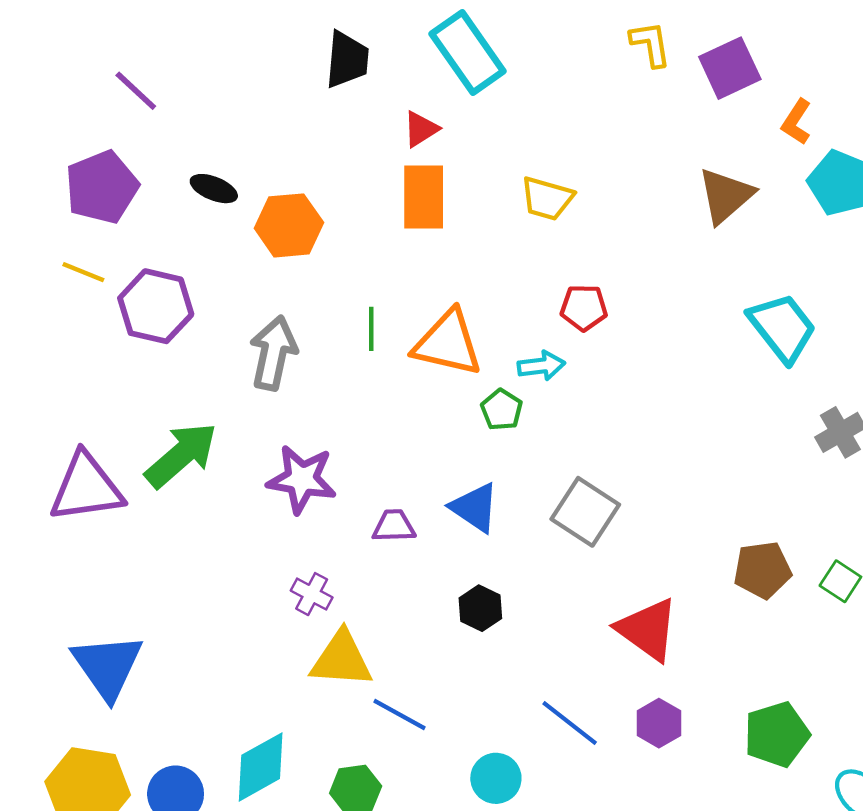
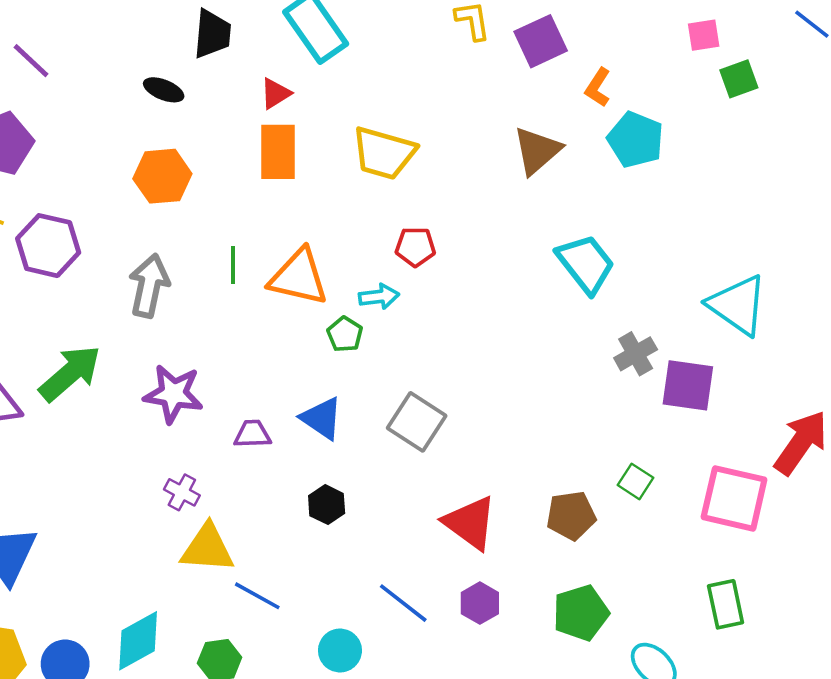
black ellipse: (214, 189) -> (164, 90), moved
yellow trapezoid: (547, 198) -> (384, 153), size x1.4
brown pentagon: (762, 570) -> (571, 516), moved

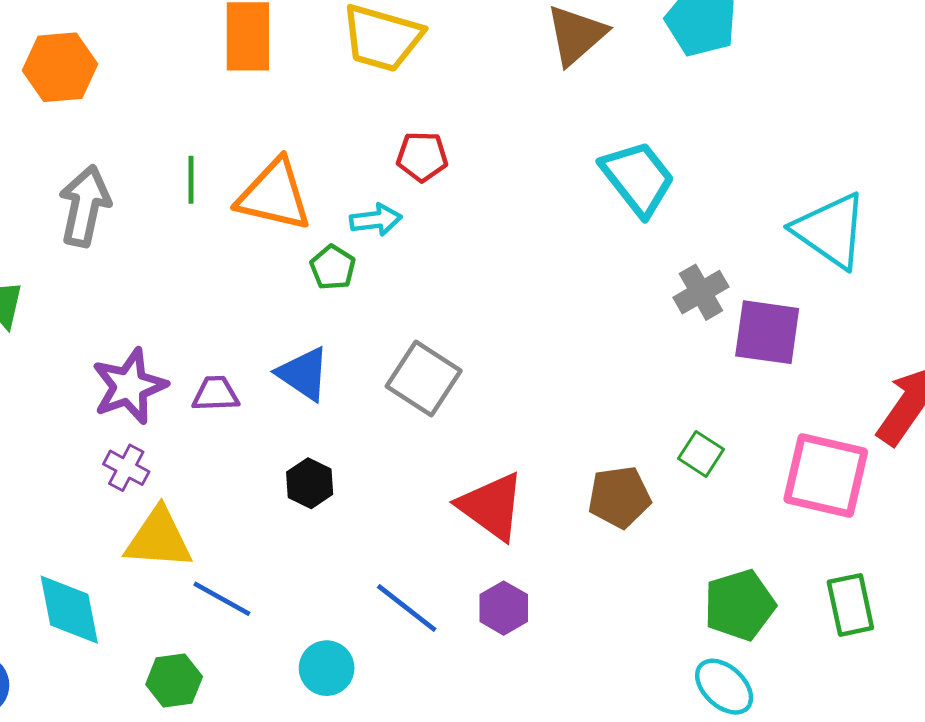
orange hexagon: (162, 176) -> (60, 67), moved
purple star: (173, 394) -> (129, 386), moved, turned -30
green rectangle: (726, 604) -> (850, 605), moved
green pentagon: (581, 613) -> (739, 605), moved
cyan diamond: (138, 641) -> (69, 610), moved, turned -72

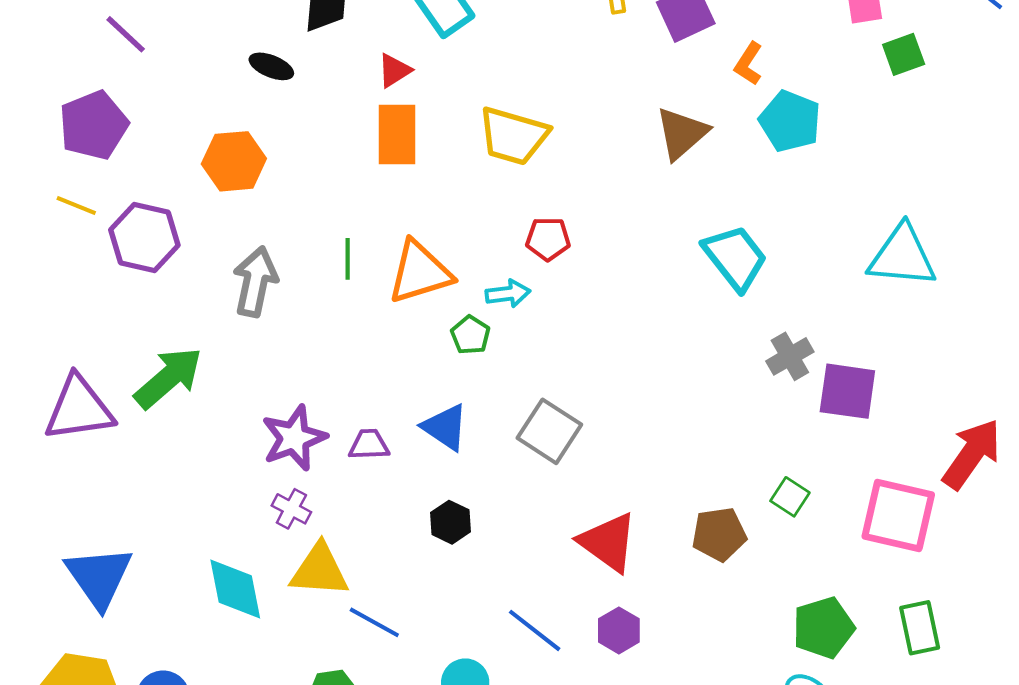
orange triangle: (274, 195) -> (420, 272), turned -30
cyan triangle: (830, 231) -> (902, 256), moved, turned -30
cyan diamond: (69, 610) -> (235, 589), moved

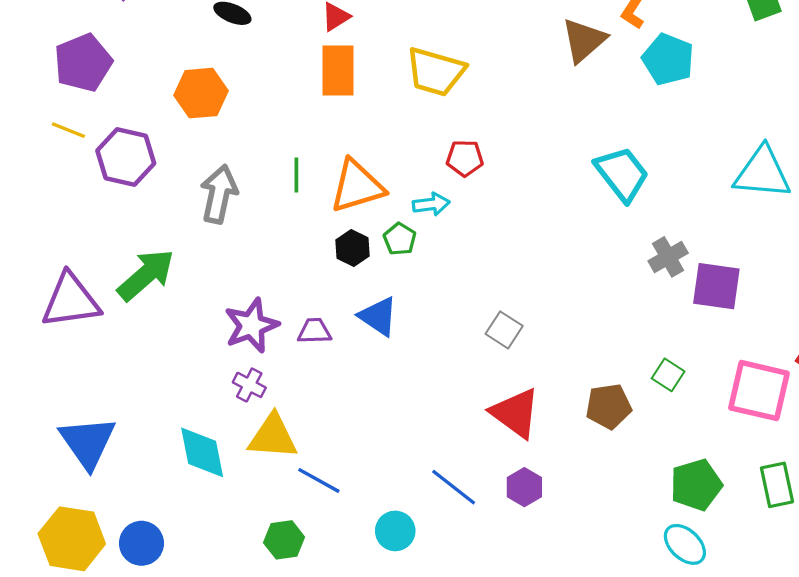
brown triangle: (682, 133) -> (584, 40), moved
gray square: (549, 431) -> (504, 330), moved, size x0.7
black hexagon: (450, 522) -> (353, 248), moved

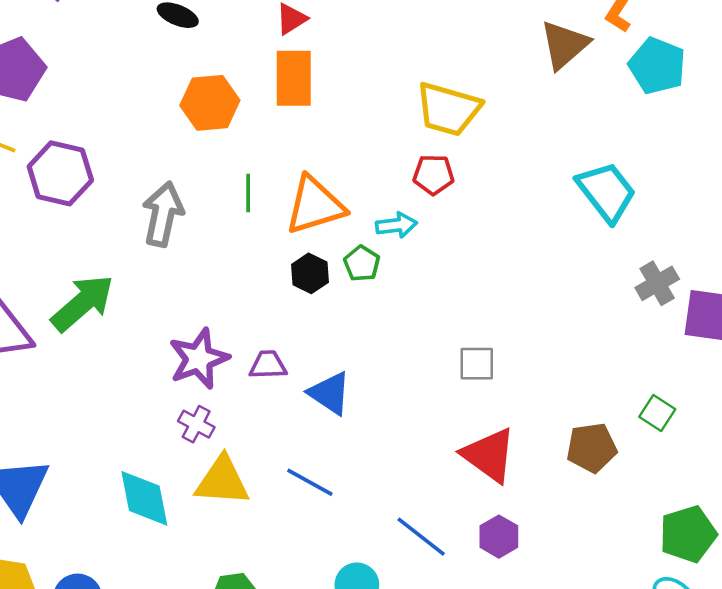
yellow trapezoid: (436, 72) -> (448, 109), moved
orange hexagon: (201, 93) -> (210, 103), moved
blue triangle: (378, 316) -> (330, 393), moved
gray square: (504, 330) -> (477, 364), turned -33
blue line: (319, 480) -> (310, 482), moved

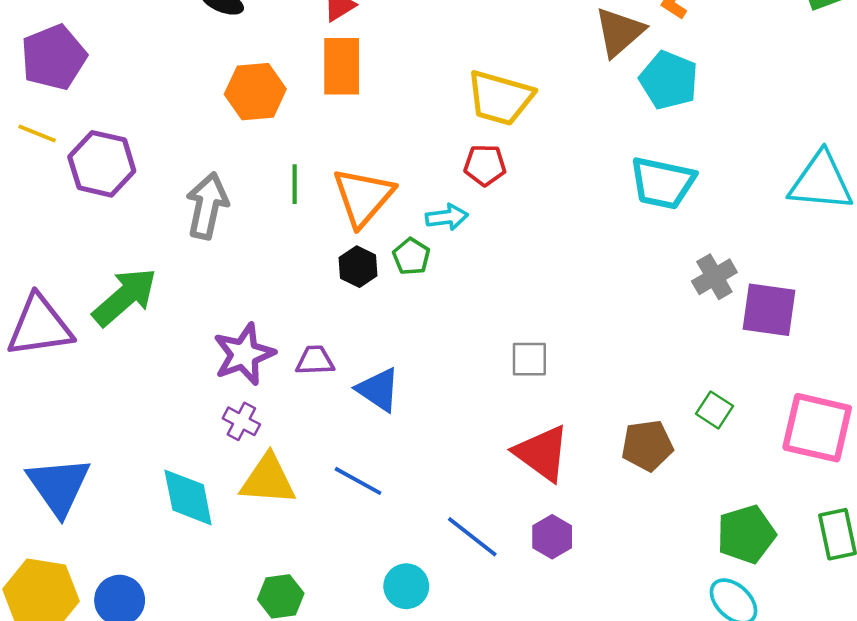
cyan pentagon: (657, 66) -> (669, 80), moved
cyan trapezoid: (606, 192) -> (662, 183), turned 140
orange triangle: (315, 205) -> (363, 197), turned -32

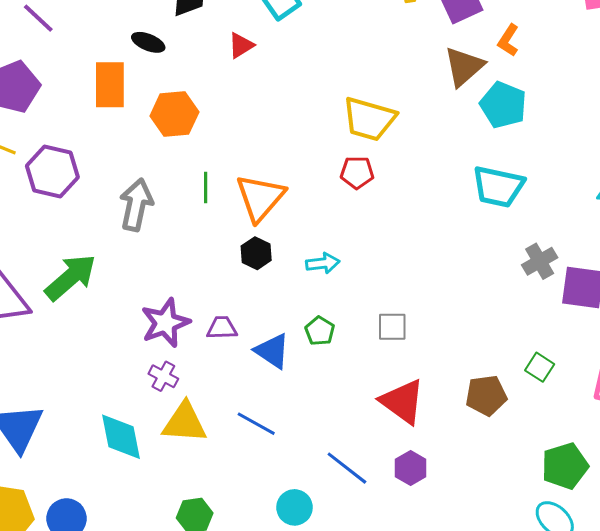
orange rectangle: (342, 66) -> (110, 85), moved
cyan arrow: (447, 217) -> (323, 263), moved
green pentagon: (411, 256) -> (320, 331), moved

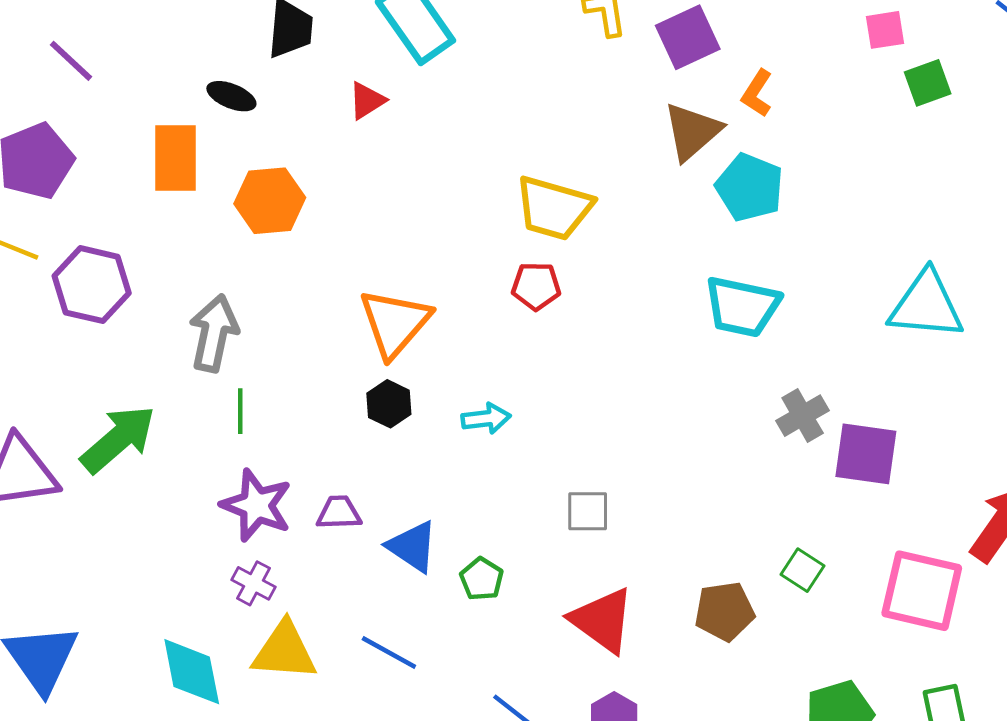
green line: (206, 188) -> (240, 411), moved
purple star: (165, 323) -> (256, 505), turned -30
green pentagon: (320, 331) -> (482, 579), moved

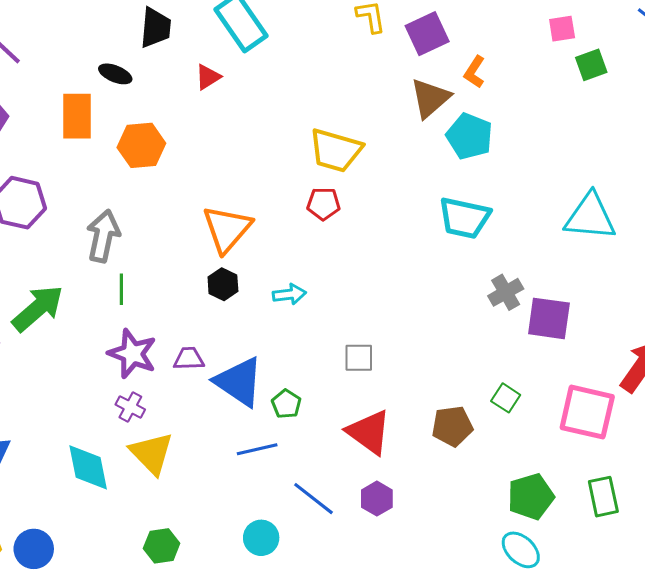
blue triangle: (412, 547) -> (239, 382), size x1.4
yellow triangle: (284, 651) -> (151, 453), turned 42
blue line: (389, 653) -> (257, 449), moved, turned -42

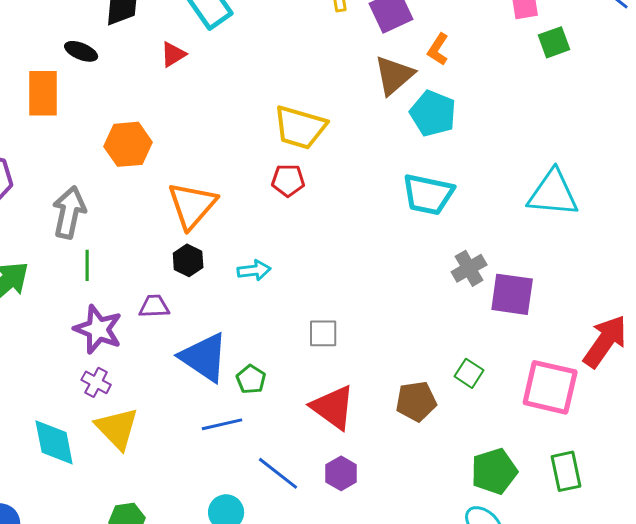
orange hexagon: (141, 145) -> (128, 144), moved
purple trapezoid: (189, 359) -> (154, 306), moved

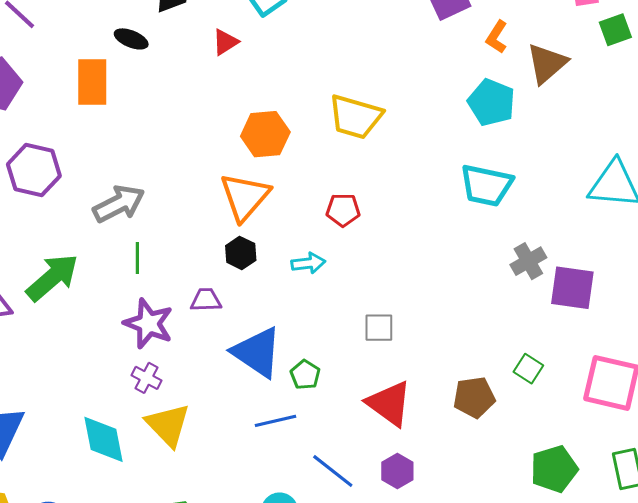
brown triangle: (394, 75) -> (547, 64), moved
orange hexagon: (128, 144) -> (265, 134), moved
red pentagon: (288, 180) -> (343, 210), moved
gray arrow: (69, 212) -> (119, 204), turned 51

